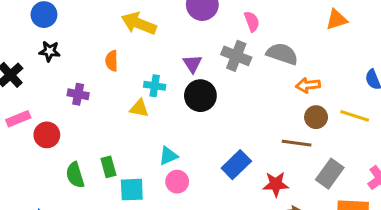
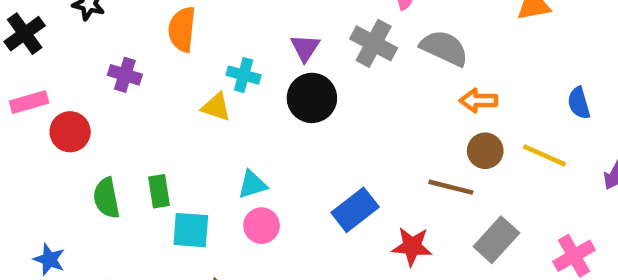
orange semicircle: (112, 61) -> (182, 29), size x1.4

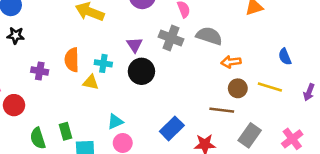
orange semicircle: (182, 29) -> (72, 60), moved

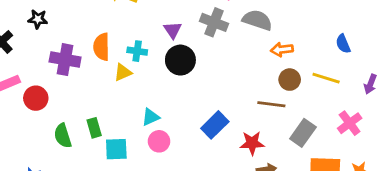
purple cross: (40, 71) -> (65, 60), size x1.5
yellow triangle: (91, 82) -> (123, 72), turned -35
pink cross: (292, 139) -> (350, 123), moved

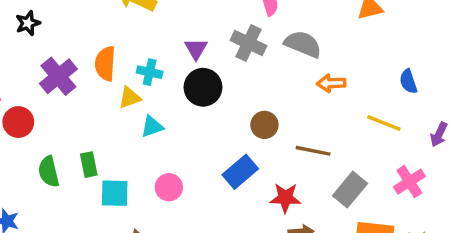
black star: (38, 19) -> (28, 23), turned -30
purple cross: (65, 60) -> (58, 76), turned 36
brown circle: (290, 80) -> (264, 125), moved
cyan triangle: (151, 117) -> (152, 126), moved

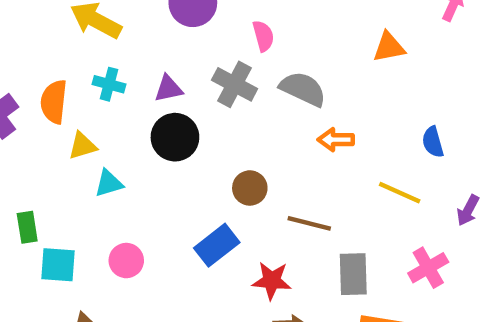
purple triangle: (196, 49) -> (168, 89), turned 45
cyan cross: (150, 72) -> (109, 84), moved
gray rectangle: (350, 190) -> (353, 274), turned -44

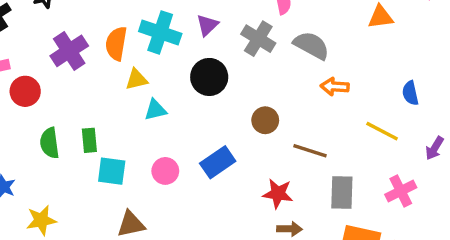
cyan cross: (109, 84) -> (160, 32), size x1.6
purple triangle: (168, 89) -> (207, 25), moved, turned -35
blue rectangle: (217, 245) -> (218, 162), moved

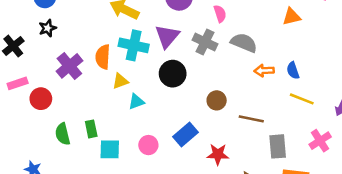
purple triangle: (207, 25) -> (167, 36), size x1.5
blue semicircle: (410, 93) -> (293, 70), moved
red star: (278, 194) -> (218, 154), moved

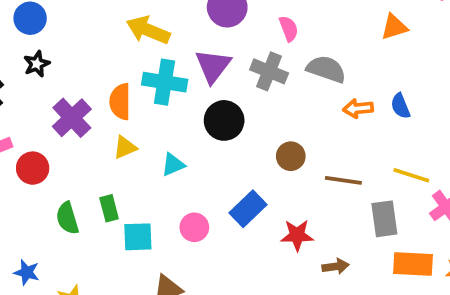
yellow triangle: (120, 81) -> (125, 147), moved
yellow line: (302, 99) -> (411, 175), moved

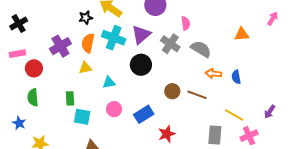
black star: (37, 64) -> (86, 18), moved
brown line: (343, 180) -> (197, 95), moved
green semicircle: (67, 218) -> (33, 97), moved
pink circle: (194, 227) -> (114, 109), moved
red star: (297, 235) -> (167, 134), turned -30

